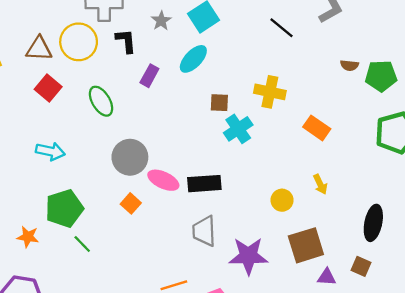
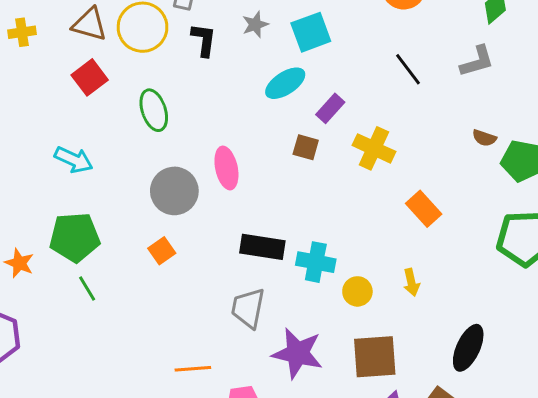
purple rectangle: (149, 76) -> (330, 108), moved
cyan cross: (238, 129) -> (316, 262), moved, turned 32
pink ellipse: (163, 180) -> (226, 168), moved, turned 40

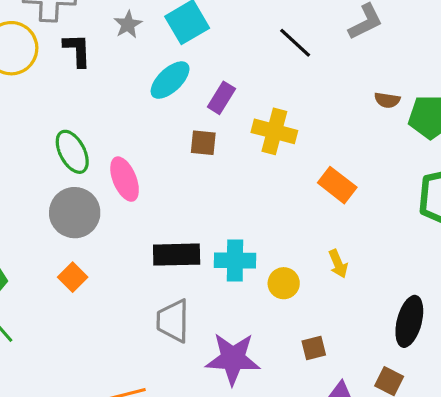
green ellipse: (154, 110) -> (72, 152), moved
brown square: (375, 357) -> (314, 348), size x0.5

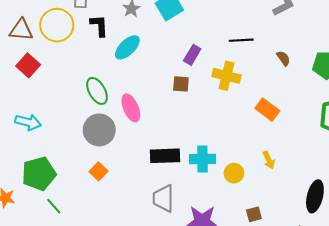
black line: (295, 43) -> (241, 40), moved, turned -45
cyan ellipse: (170, 80) -> (127, 47), moved
brown semicircle: (387, 100) -> (283, 58), moved, turned -133

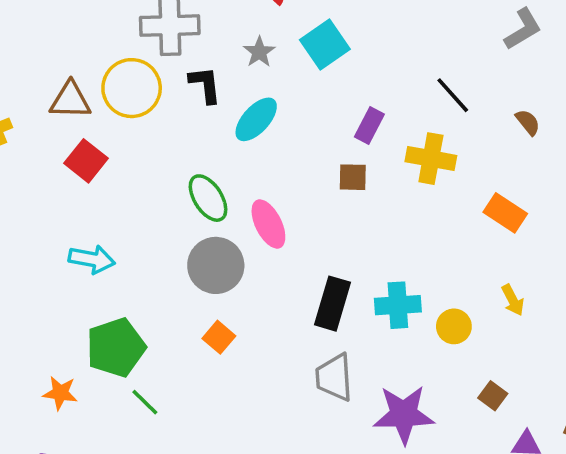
black line: (241, 40) -> (453, 95), turned 55
black rectangle: (165, 156) -> (333, 304), turned -68
brown square: (254, 214) -> (493, 396), turned -35

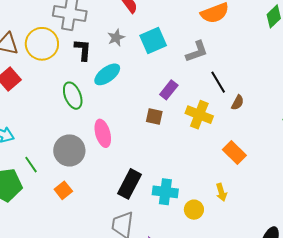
gray L-shape: (523, 29) -> (197, 52), moved
brown semicircle: (528, 122) -> (238, 103), moved, turned 56
green ellipse: (208, 198) -> (73, 96), moved
yellow arrow: (513, 300) -> (221, 192), moved
green line: (145, 402) -> (31, 165), moved

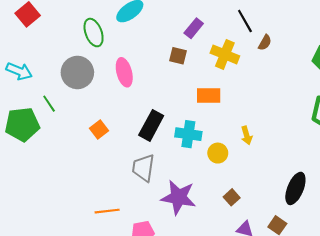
gray circle: (69, 150) -> (77, 72), moved
orange rectangle: (234, 153) -> (209, 95), moved, turned -45
orange square: (63, 190) -> (99, 130), moved

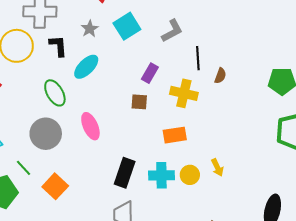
black line: (245, 21) -> (198, 58), turned 35
orange square: (99, 130) -> (55, 186), moved, size x1.4
yellow circle: (218, 153) -> (190, 175), moved

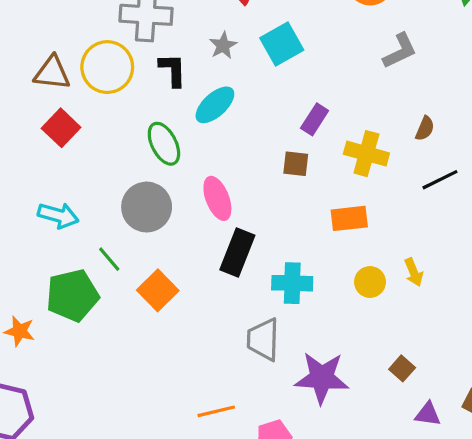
gray L-shape: (172, 31) -> (400, 51), moved
black line: (198, 58) -> (440, 180), moved, turned 65
black rectangle: (125, 173) -> (237, 252), moved
cyan cross: (161, 175) -> (292, 283), moved

